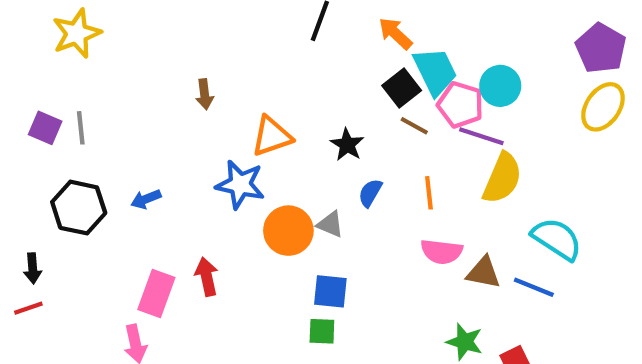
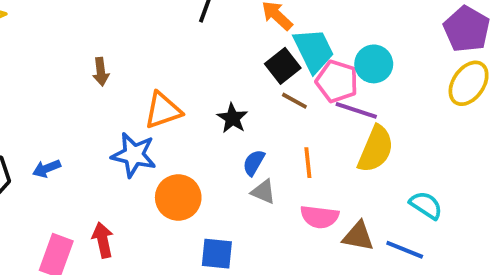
gray triangle: (330, 224) -> (263, 192), moved
cyan semicircle: (557, 239) -> (426, 205), size x0.7

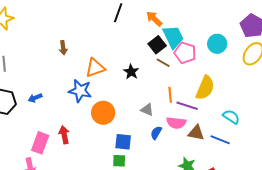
cyan circle: (374, 64) -> (217, 44), moved
purple line: (356, 110) -> (187, 106), moved
blue semicircle: (254, 163) -> (156, 133), moved

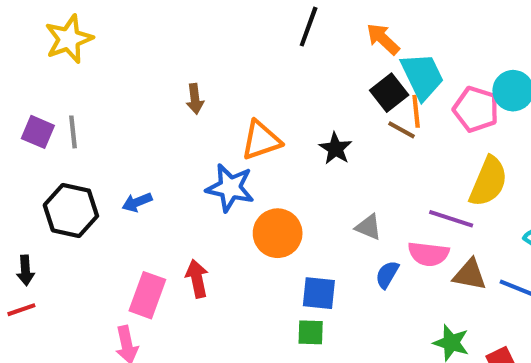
pink pentagon: (185, 53) -> (476, 109), moved
orange line: (170, 95) -> (416, 111), moved

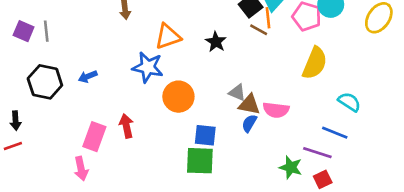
purple line: (451, 219) -> (317, 153), moved
brown triangle: (470, 275) -> (249, 105), moved
green square: (311, 332) -> (200, 161), size x1.6

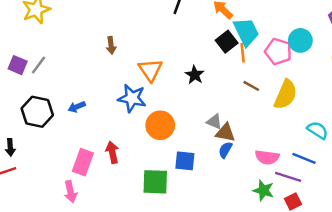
brown line: (259, 30) -> (251, 86), moved
gray line: (46, 31) -> (39, 65), turned 42
orange triangle: (168, 36) -> (150, 70), turned -45
pink semicircle: (276, 110) -> (267, 157), moved
green square: (200, 161) -> (155, 182), moved

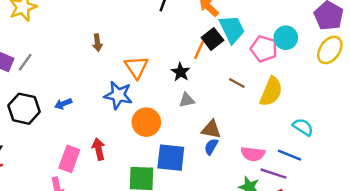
orange line: (243, 53) -> (199, 50), moved, turned 30
gray triangle: (214, 122) -> (187, 100), moved, turned -35
blue square: (185, 161) -> (171, 158), size x1.4

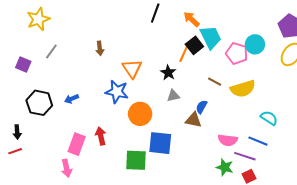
gray line: (25, 62) -> (51, 51), moved
yellow semicircle: (271, 92) -> (243, 89), turned 50
blue semicircle: (211, 147) -> (202, 107), moved

